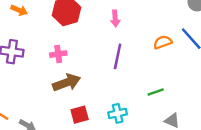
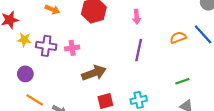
pink cross: (58, 54) -> (72, 48), moved
green line: (156, 92) -> (182, 81), moved

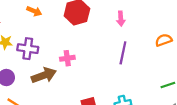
pink cross: (72, 48) -> (67, 58), moved
brown arrow: (94, 73) -> (44, 75), moved

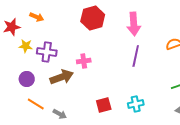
orange arrow: (34, 11) -> (37, 17), moved
pink arrow: (121, 19) -> (134, 24), size x1.6

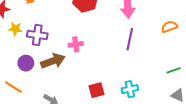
purple circle: (27, 79) -> (26, 63), moved
orange line: (36, 104) -> (13, 87), moved

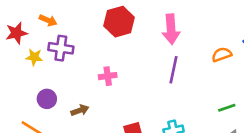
purple cross: (37, 35) -> (61, 48), moved
brown arrow: (53, 61) -> (80, 110), moved, size x0.6

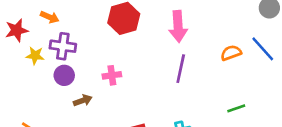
purple circle: (47, 99) -> (64, 75), moved
brown arrow: (80, 110) -> (83, 100), moved

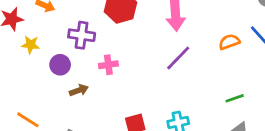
purple cross: (63, 46) -> (82, 35), moved
purple line: (181, 69) -> (178, 58), turned 32

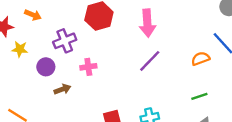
purple cross: (82, 35) -> (65, 41), turned -30
orange semicircle: (229, 42) -> (201, 59), moved

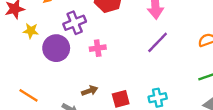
purple circle: (46, 67) -> (56, 48), size x1.5
brown arrow: (62, 89) -> (90, 91), moved

